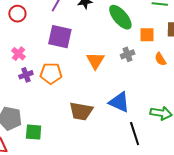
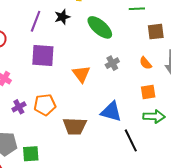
orange square: (147, 35) -> (148, 92), moved
orange pentagon: (51, 73) -> (45, 105), moved
purple cross: (26, 75) -> (19, 107), moved

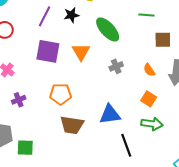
orange triangle: (81, 74) -> (81, 52), moved
orange square: (148, 92) -> (149, 99), turned 35
orange pentagon: (45, 105) -> (61, 94), moved
blue triangle: (111, 112) -> (110, 114), turned -30

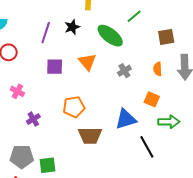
green line: (146, 15) -> (134, 16), moved, turned -35
purple square: (48, 51) -> (55, 67), size x0.7
orange semicircle: (149, 70) -> (158, 69), turned 40
orange square: (149, 99) -> (152, 99), moved

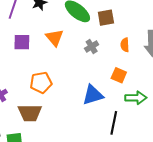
brown square: (166, 37) -> (106, 18), moved
brown trapezoid: (90, 136) -> (30, 113), moved
black line: (147, 147) -> (114, 123), turned 40

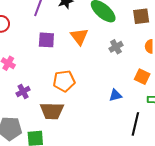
brown square: (106, 18) -> (141, 16), moved
blue triangle: (93, 95) -> (115, 95), size x0.6

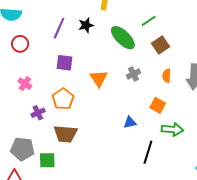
brown square: (141, 16) -> (161, 45), turned -30
orange triangle: (79, 37) -> (99, 78), moved
orange pentagon: (64, 81) -> (63, 99), moved, turned -30

